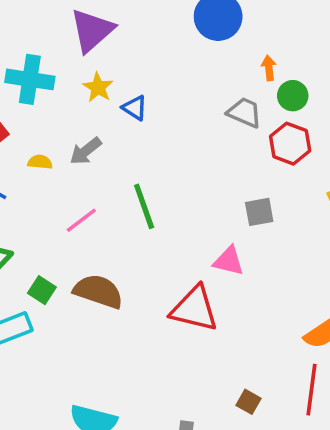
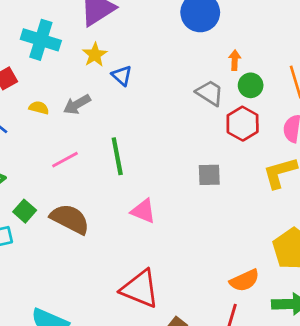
pink triangle: (229, 261) -> (143, 211), moved
red triangle: (194, 309) -> (140, 289), moved

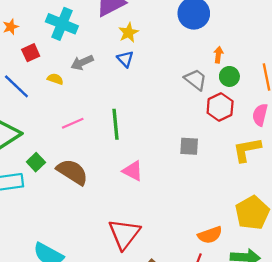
yellow star: (95, 55) -> (128, 33), moved
gray arrow: (77, 104) -> (82, 63), moved
red triangle: (140, 289) -> (124, 234), turned 40

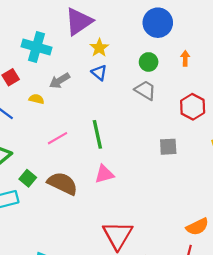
green circle: (229, 76) -> (149, 62), moved
gray trapezoid: (196, 80) -> (145, 90), moved
pink triangle: (133, 171) -> (104, 174), moved, turned -36

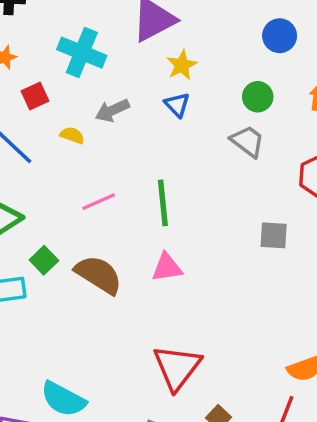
blue circle: (158, 23) -> (280, 36), size x0.7

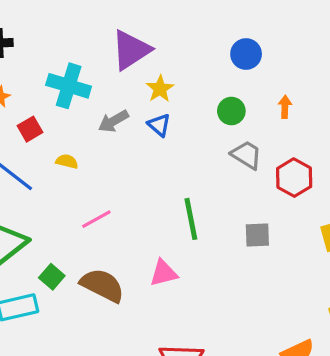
gray arrow: (112, 110) -> (113, 121), moved
gray trapezoid: (247, 141) -> (246, 155), moved
green line: (163, 203) -> (191, 219), moved

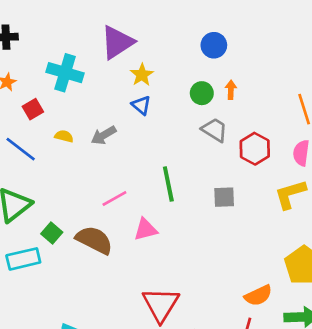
orange arrow: (285, 107) -> (231, 90), moved
gray arrow: (113, 121) -> (104, 135), moved
pink line: (96, 219) -> (114, 198), moved

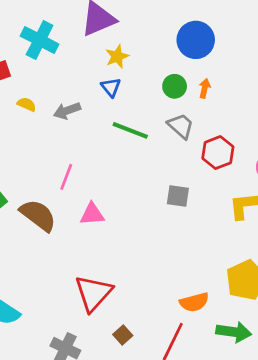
blue circle: (214, 45) -> (196, 40), size x1.4
green line: (168, 184) -> (130, 130), moved, turned -68
pink line: (114, 198) -> (66, 177), turned -50

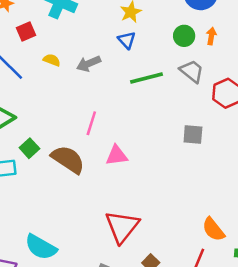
green line: (130, 130) -> (147, 78), turned -32
orange semicircle: (194, 302) -> (213, 229), turned 70

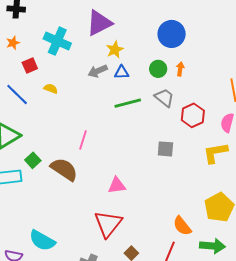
blue triangle: (127, 40) -> (122, 72), moved, turned -49
gray arrow: (89, 64) -> (98, 71), moved
pink triangle: (117, 155) -> (117, 185), moved

